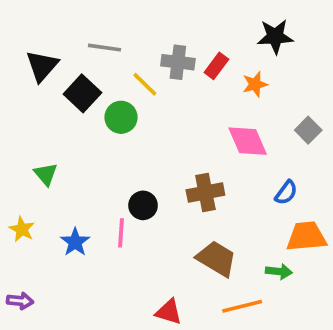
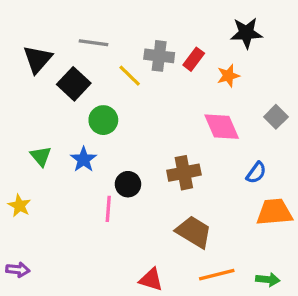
green circle: (121, 117) -> (103, 120), moved
blue star: (75, 242) -> (84, 160), moved
green arrow: (279, 271) -> (268, 280), moved

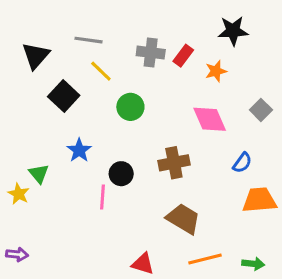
yellow line: (130, 76) -> (101, 71), moved
black square: (74, 84) -> (64, 96), moved
green circle: (103, 120) -> (130, 107), moved
green triangle: (41, 156) -> (39, 174), moved

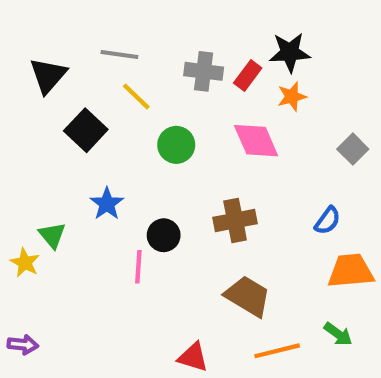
black star: (233, 31) -> (290, 52), moved
pink diamond: (210, 119) -> (256, 141), moved
green arrow: (253, 264) -> (338, 334), moved, turned 30

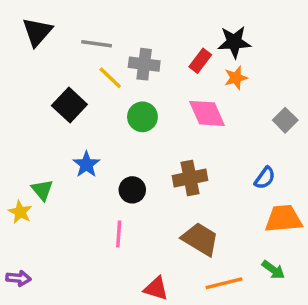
gray cross: (204, 71) -> (144, 64), moved
black triangle: (48, 75) -> (37, 32), moved
pink line: (138, 267) -> (119, 234), moved

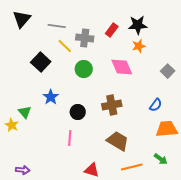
red rectangle: (200, 61) -> (112, 30), moved
purple arrow: (18, 278) -> (23, 170), moved

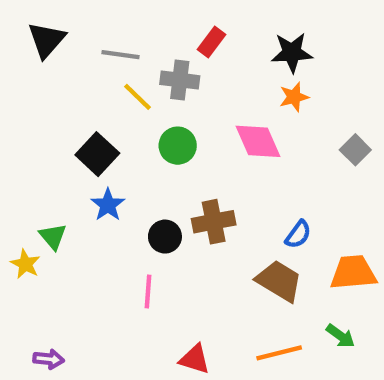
red rectangle: (112, 30) -> (211, 42), moved
black square: (41, 62) -> (97, 154), moved
brown cross: (112, 105) -> (214, 222), moved
blue semicircle: (156, 105) -> (298, 234), moved
brown trapezoid: (118, 141) -> (279, 281), moved

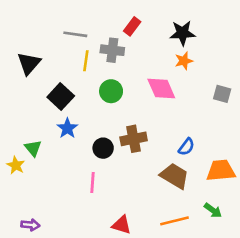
black triangle: (47, 40) -> (29, 63), moved
yellow line: (137, 97) -> (86, 61), turned 54
gray square: (355, 150) -> (222, 94), turned -30

